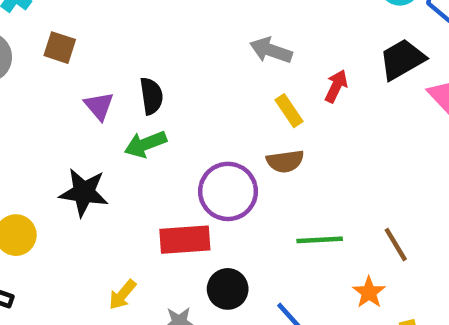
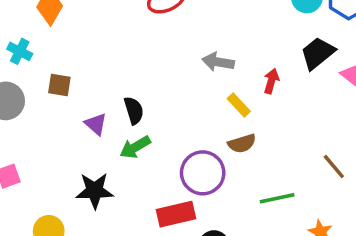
brown line: (396, 245) -> (334, 167), moved

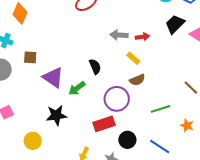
red arrow: (271, 81) -> (142, 37), moved, turned 72
black semicircle: (134, 110) -> (95, 67), moved
purple triangle: (96, 124) -> (53, 77), size x1.6

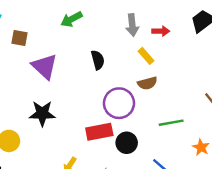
gray arrow: (119, 35) -> (132, 25), turned -108
green arrow: (77, 88) -> (71, 19), moved
black circle: (127, 140) -> (127, 143), moved

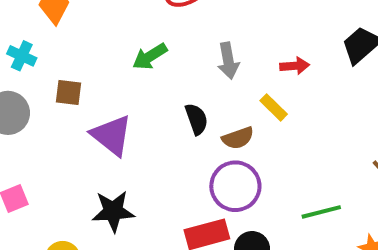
gray arrow: (132, 25) -> (228, 61), moved
brown semicircle: (147, 83) -> (238, 138), moved

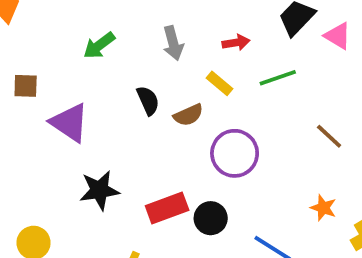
purple circle: (235, 186) -> (235, 153), moved
black star: (113, 211) -> (99, 190), moved
green line: (321, 212) -> (278, 78), moved

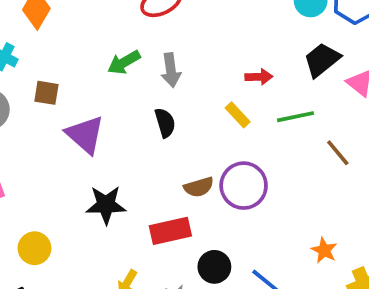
gray arrow: (173, 43) -> (171, 70), moved
brown semicircle: (188, 115) -> (199, 187), moved
brown line: (329, 136) -> (338, 153), moved
black circle: (211, 218) -> (214, 267), moved

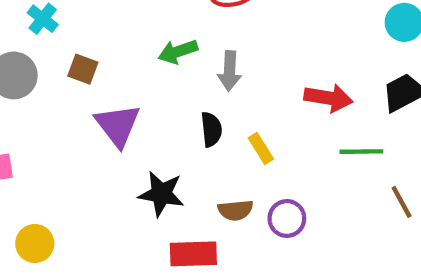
red arrow: (259, 77) -> (328, 98), size x1.5
yellow rectangle: (238, 115) -> (261, 148), moved
purple circle: (244, 186) -> (287, 218), size x0.7
black star: (106, 205) -> (161, 194), moved

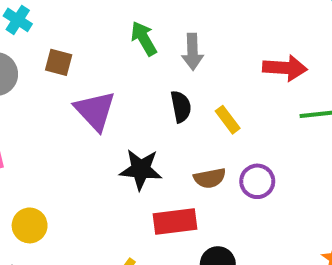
green arrow: (178, 52) -> (144, 38), turned 84

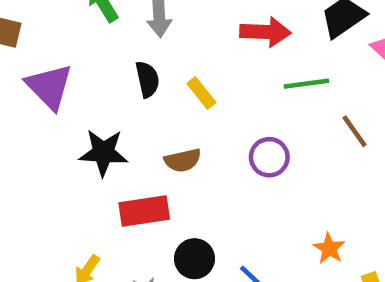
purple circle: (257, 181) -> (269, 157), moved

